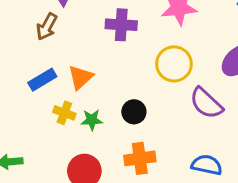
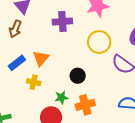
green star: (92, 120) -> (61, 98), moved

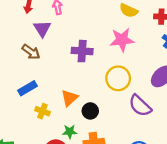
brown arrow: (15, 29) -> (31, 52), turned -84
orange triangle: (41, 58) -> (69, 98), moved

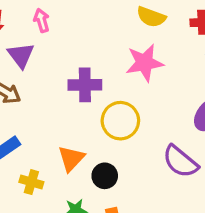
yellow circle: (118, 78) -> (120, 121), moved

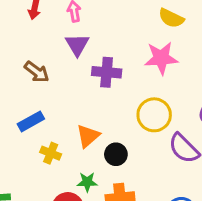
purple triangle: (21, 55) -> (77, 45), moved
yellow circle: (120, 121) -> (154, 115), moved

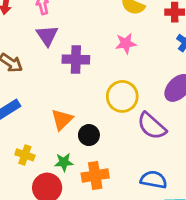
pink star: (161, 58) -> (126, 43), size x0.7
yellow cross: (51, 153) -> (25, 155), moved

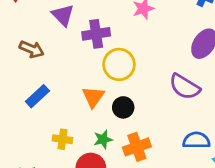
yellow circle: (122, 96) -> (119, 64), moved

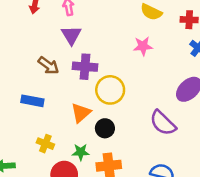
purple cross: (96, 34) -> (85, 67), moved
brown arrow: (32, 49) -> (48, 66), moved
blue rectangle: (37, 96) -> (32, 101), turned 40

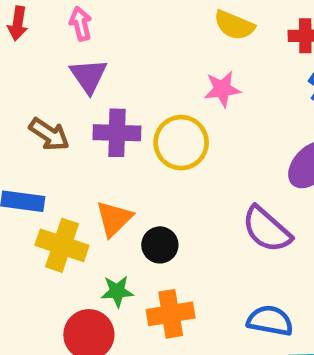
yellow circle: (110, 90) -> (181, 143), moved
yellow cross: (45, 144) -> (62, 245), moved, size x1.5

